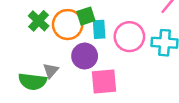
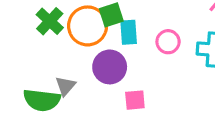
pink circle: (129, 37) -> (168, 42), size x0.6
pink square: (104, 81) -> (135, 100), size x0.6

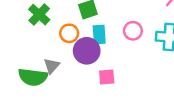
orange circle: (88, 26) -> (69, 33), moved, size x0.6
cyan rectangle: (129, 32) -> (99, 35), moved

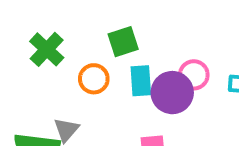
purple circle: (87, 51) -> (172, 93), moved

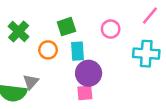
pink circle: (194, 75) -> (111, 29), moved
purple circle: (172, 93) -> (89, 73), moved

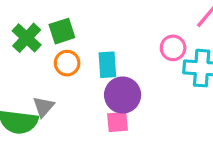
green square: (66, 27) -> (62, 31), moved
pink circle: (111, 29) -> (173, 48), moved

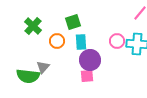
green square: (62, 31) -> (73, 22), moved
pink circle: (173, 48) -> (117, 41), moved

